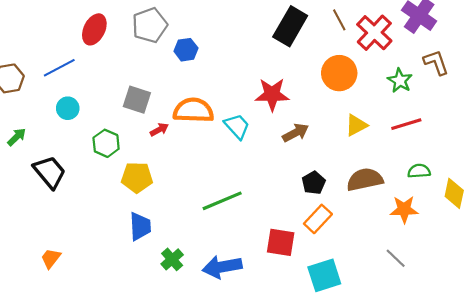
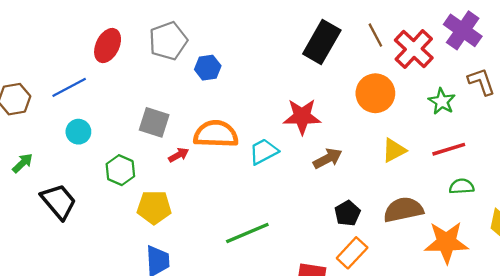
cyan trapezoid: (237, 126) -> (264, 151), turned -76
green semicircle: (419, 171) -> (462, 186), moved
orange star: (404, 209) -> (446, 242), size x1.4

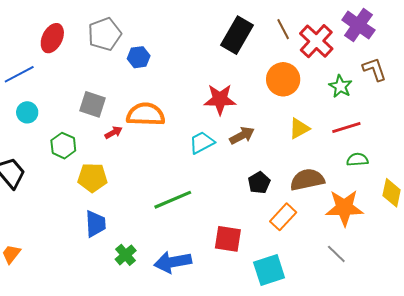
cyan trapezoid: (264, 151) -> (202, 143), moved
orange rectangle: (352, 253) -> (283, 217), moved

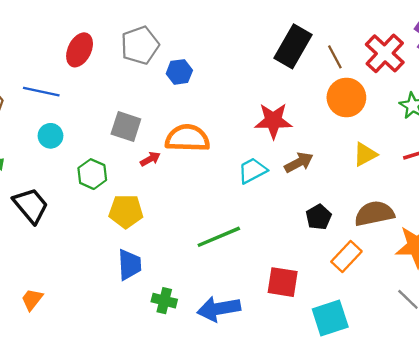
brown line: (283, 29) -> (335, 57), moved
blue line: (19, 74) -> (41, 92), turned 40
green cross: (126, 255) -> (164, 301), turned -35

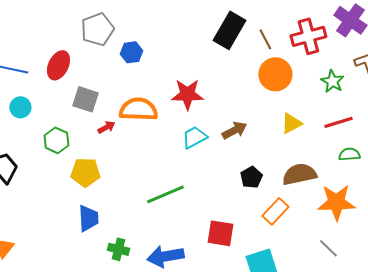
red ellipse: (80, 50) -> (58, 65), moved
red cross: (385, 53) -> (308, 36), turned 32
red star: (273, 121) -> (187, 94), moved

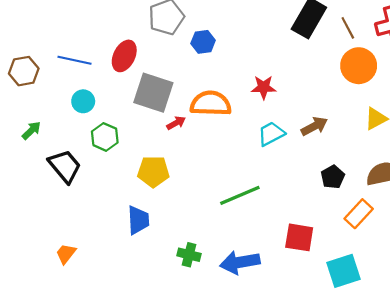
red star: (187, 94) -> (264, 87), size x0.7
gray square: (85, 99) -> (153, 93), size x1.4
green hexagon: (56, 140) -> (105, 137), moved
blue trapezoid: (88, 218) -> (138, 220), moved

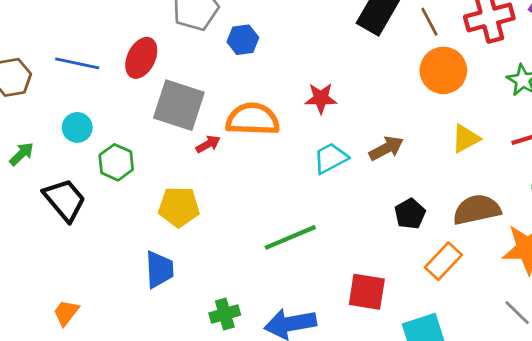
cyan circle: (83, 101) -> (77, 127), moved
green cross: (189, 255) -> (225, 314), turned -30

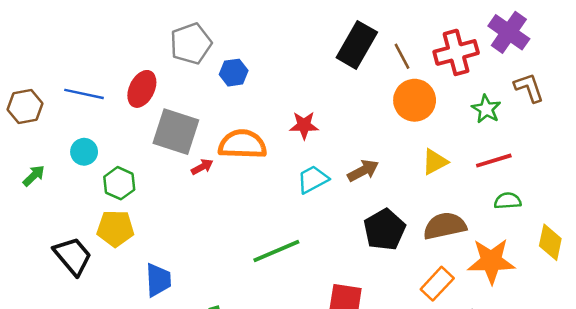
black trapezoid: (65, 200) -> (73, 256), moved
yellow pentagon: (179, 207) -> (115, 228), moved
black pentagon: (410, 214) -> (384, 230), size x1.5
orange rectangle: (443, 261) -> (437, 284), moved

